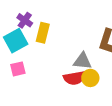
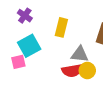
yellow rectangle: (43, 33) -> (61, 27), moved
cyan square: (16, 41) -> (29, 46), moved

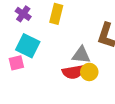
yellow rectangle: (61, 27) -> (56, 14), moved
cyan square: (29, 46) -> (28, 46), turned -35

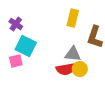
purple cross: (23, 14) -> (16, 24), moved
yellow rectangle: (56, 14) -> (73, 18), moved

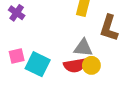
cyan square: (26, 46) -> (38, 64), moved

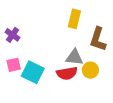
purple cross: (17, 13) -> (12, 35), moved
yellow circle: (91, 65) -> (90, 70), moved

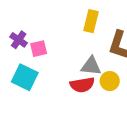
pink square: (14, 65) -> (39, 49), moved
cyan square: (33, 72) -> (25, 77), moved

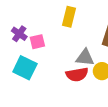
yellow rectangle: (91, 21) -> (69, 17), moved

